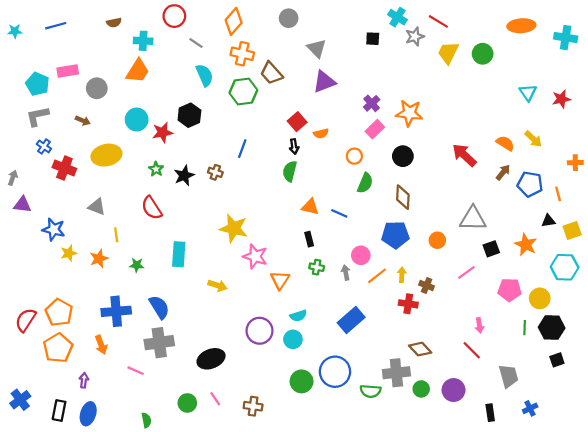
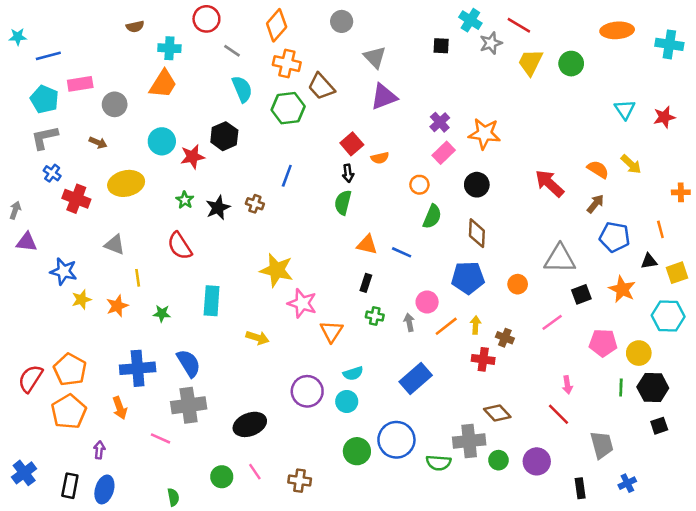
blue line: (56, 26) -> (48, 56), moved
blue pentagon: (530, 184) -> (615, 237), moved
black rectangle: (309, 239) -> (366, 283), turned 32

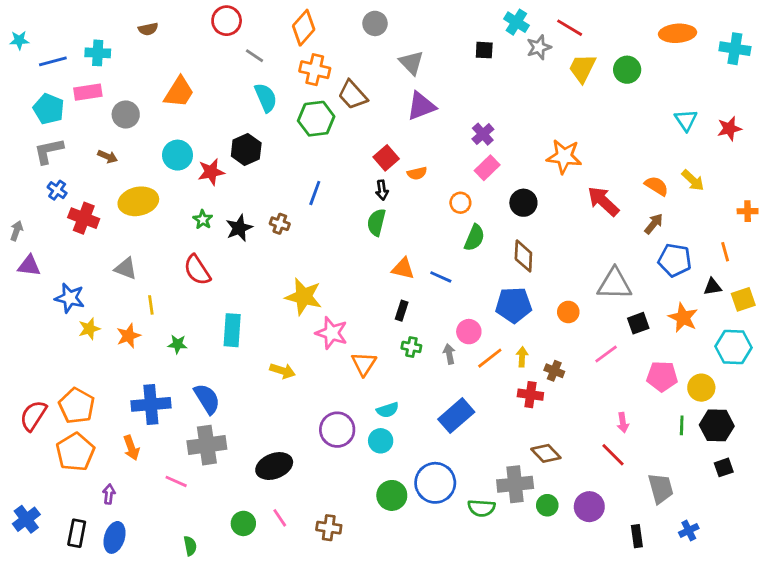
cyan cross: (169, 48) -> (98, 53), moved
orange star: (484, 134) -> (564, 157), moved

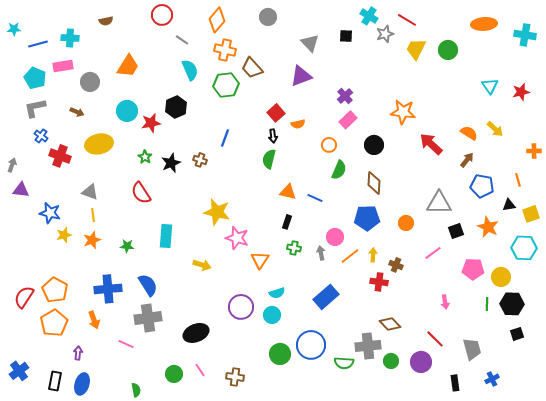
gray triangle: (411, 63) -> (310, 43), moved
yellow line: (151, 305) -> (93, 215), moved
red line: (613, 455) -> (435, 339), moved

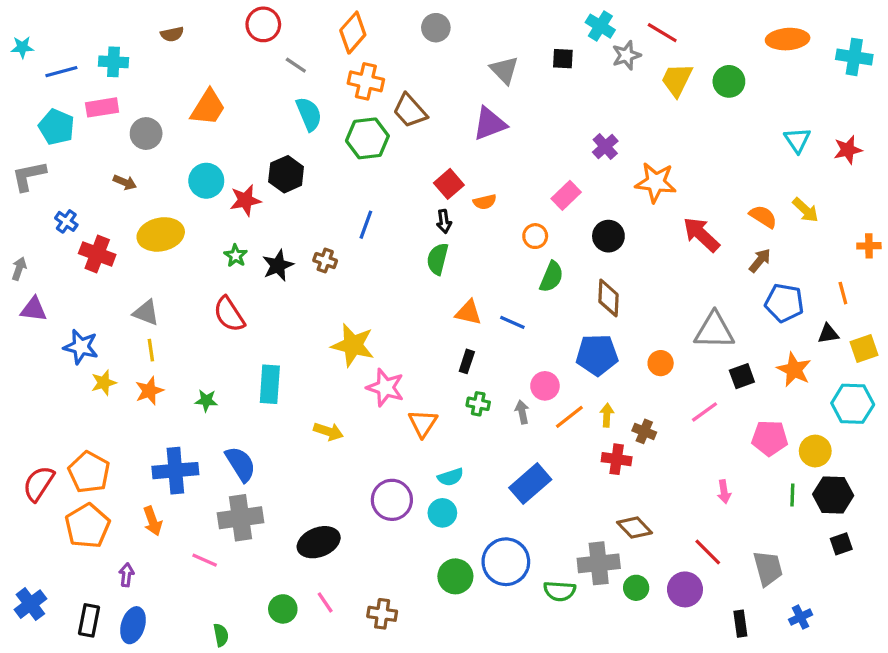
purple cross: (345, 96) -> (605, 147), moved
gray L-shape: (35, 108) -> (29, 176), moved

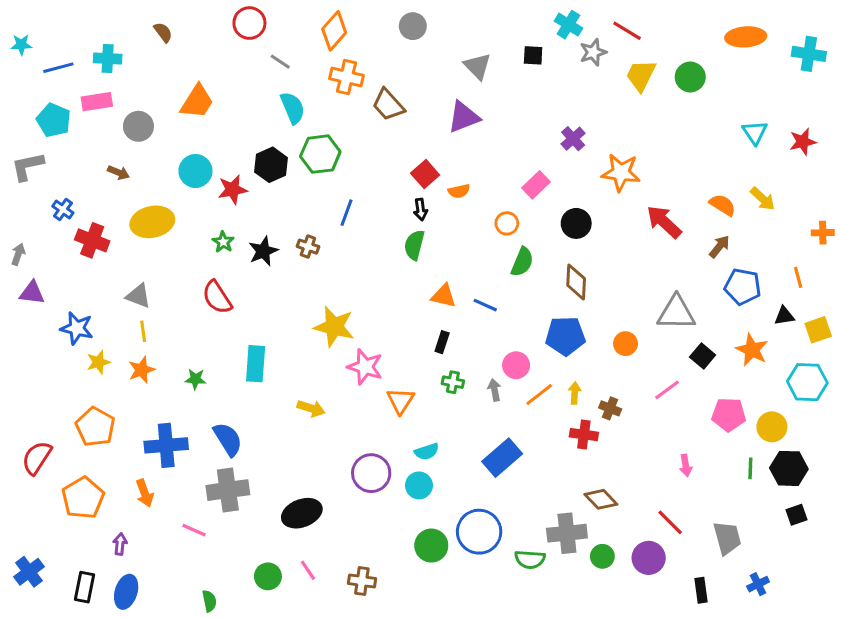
brown semicircle: (172, 34) -> (163, 32), turned -115
green hexagon: (367, 138) -> (320, 154), moved
black square: (742, 376) -> (703, 356), turned -30
orange pentagon: (89, 472) -> (95, 427), moved

